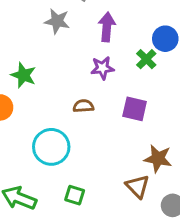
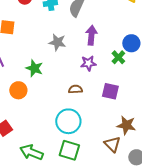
gray star: (57, 21) -> (57, 42), moved
cyan circle: (51, 147) -> (68, 121), moved
green square: (75, 195) -> (69, 150), size x1.5

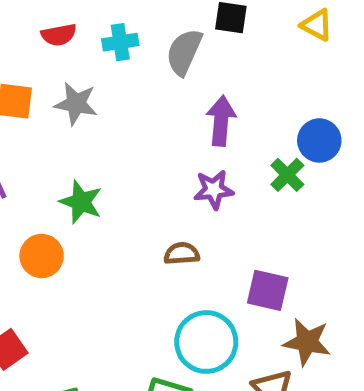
gray star: (57, 42) -> (76, 104), moved
purple square: (110, 91) -> (268, 290), moved
cyan circle: (68, 121) -> (206, 342), moved

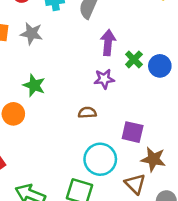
blue circle: (319, 140) -> (160, 66), moved
green cross: (287, 175) -> (134, 59), moved

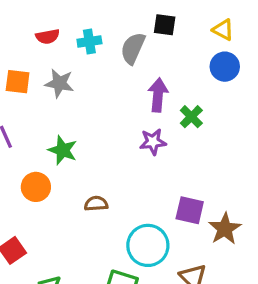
blue circle: (160, 66) -> (225, 67), moved
brown semicircle: (87, 113) -> (96, 204), moved
brown star: (153, 159) -> (225, 229), moved, turned 30

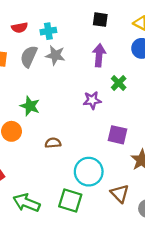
gray semicircle: (133, 48) -> (29, 56), moved
gray star: (59, 83) -> (55, 55), moved
purple arrow: (158, 95) -> (99, 55), moved
purple square: (190, 210) -> (117, 135), moved

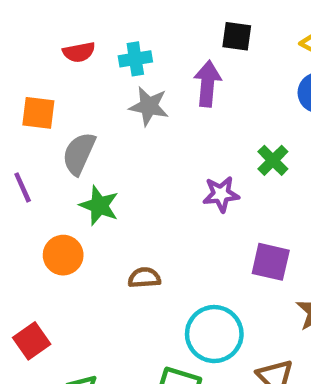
purple arrow: (99, 55) -> (207, 84), moved
gray semicircle: (29, 56) -> (79, 154), moved

